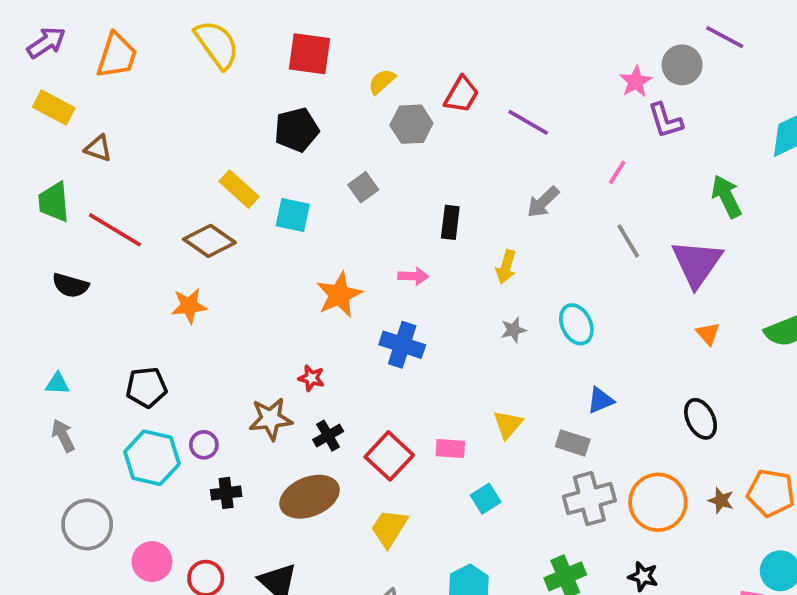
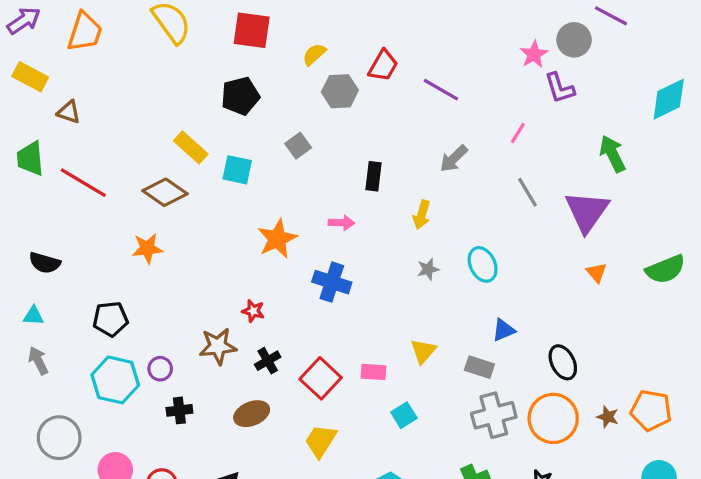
black semicircle: (70, 285) -> (45, 263), moved
black ellipse: (701, 419) -> (563, 362), moved
brown ellipse: (310, 497) -> (252, 414), size x0.7

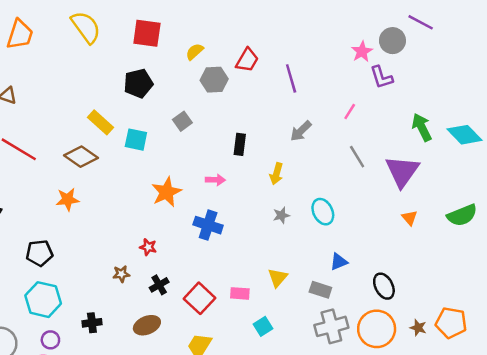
purple line: (441, 90) -> (291, 78), turned 44
cyan diamond: (669, 99) -> (465, 135), moved, turned 72
brown star: (218, 346) -> (121, 274), size x0.6
purple circle: (160, 369) -> (50, 340), moved

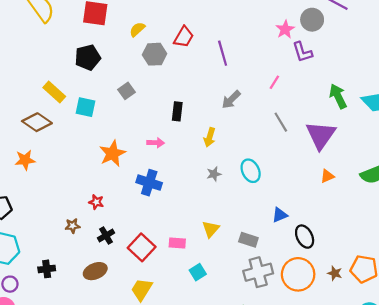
orange triangle: (410, 218) -> (327, 176), turned 48
blue triangle: (339, 262) -> (280, 215), moved

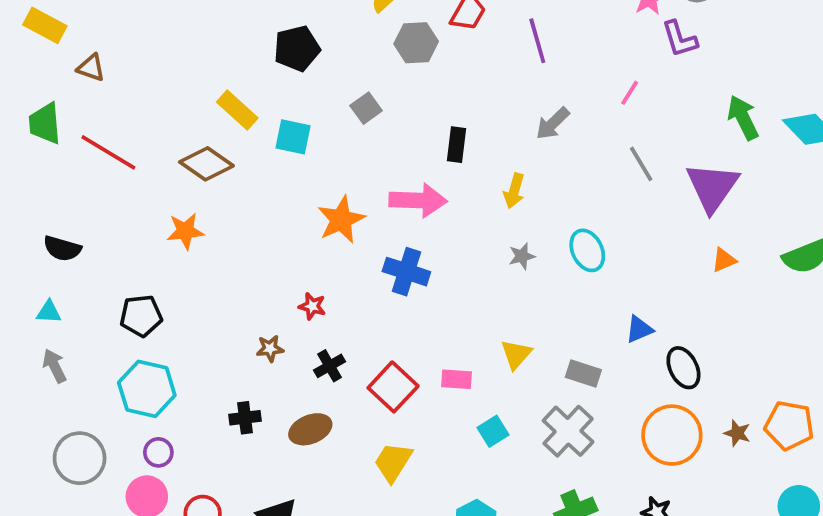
pink arrow: (156, 143) -> (418, 200), size x1.8
black cross: (47, 269) -> (245, 418), moved
gray cross: (258, 272) -> (568, 431), moved, turned -32

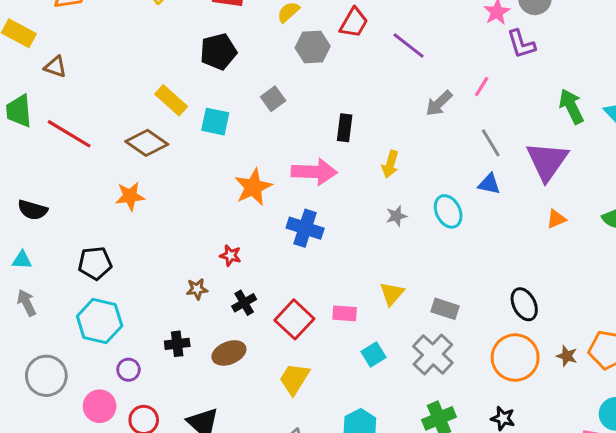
purple line: (537, 41) -> (409, 45), turned -36
gray arrow: (553, 123) -> (439, 103), moved
blue triangle: (639, 329) -> (489, 184), moved, turned 35
purple circle: (158, 452) -> (128, 370), moved

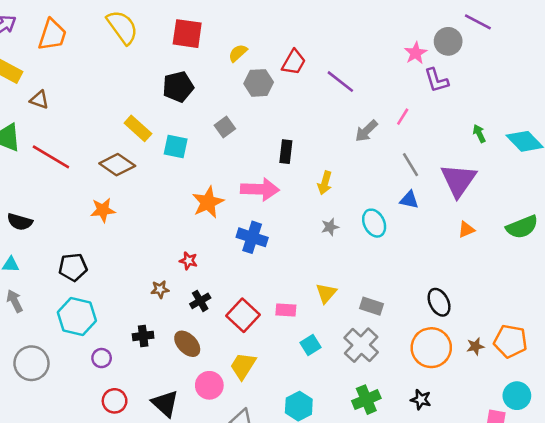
green arrow: (571, 106) -> (479, 133), size x0.6
brown ellipse: (229, 353) -> (187, 344), turned 68
brown star: (567, 356) -> (475, 346), turned -30
pink circle: (100, 406) -> (209, 385), moved

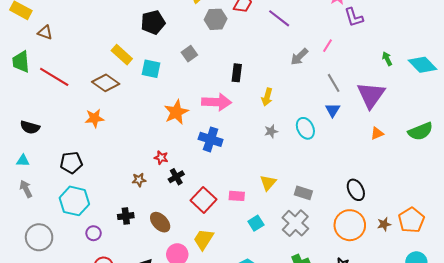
blue triangle: (409, 200) -> (333, 110), turned 49
black cross: (200, 301) -> (176, 177), moved
orange pentagon: (510, 341) -> (411, 220), turned 30

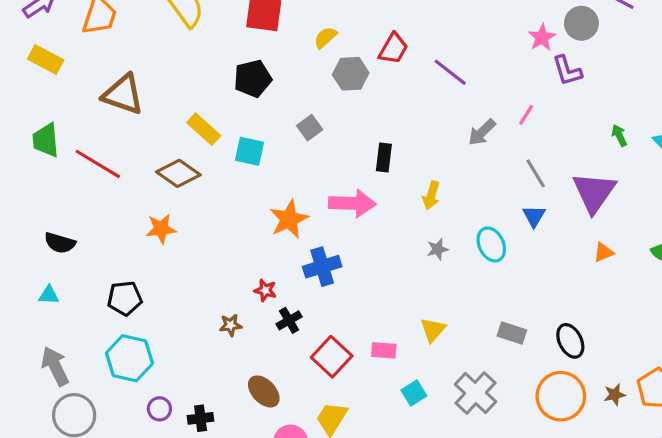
brown triangle: (45, 32) -> (123, 94), moved, size x1.8
blue cross: (211, 139) -> (322, 267), moved, turned -35
gray arrow: (26, 189) -> (55, 366), moved, size x1.4
gray rectangle: (303, 193) -> (512, 333), moved
black cross: (126, 216) -> (201, 418), moved

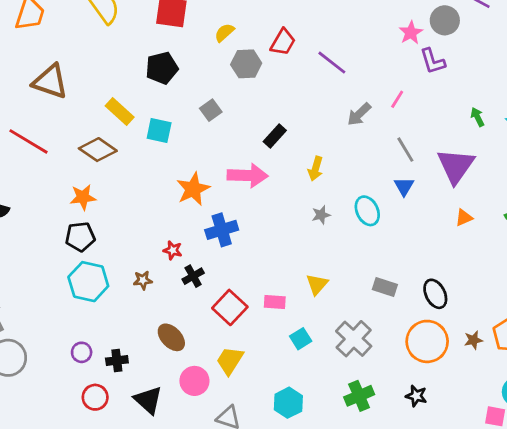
black rectangle: (384, 158) -> (275, 136), turned 35
black pentagon: (125, 298) -> (80, 237), moved
cyan hexagon: (129, 358) -> (88, 282), moved

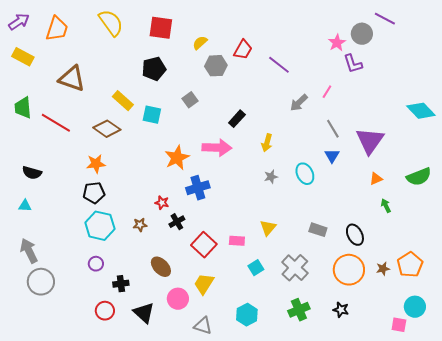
green arrow: (477, 117) -> (386, 206), moved
purple circle: (82, 352) -> (96, 264), moved

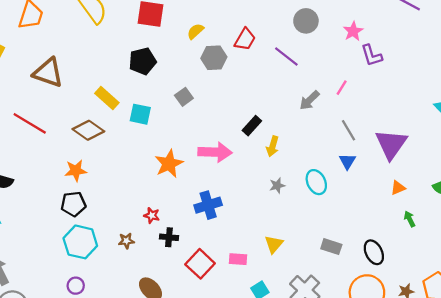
gray circle: (362, 34) -> (306, 21), moved
black rectangle: (237, 119) -> (252, 126), moved
blue cross: (198, 188) -> (208, 205), moved
black cross: (177, 222) -> (169, 237), turned 35

